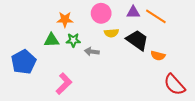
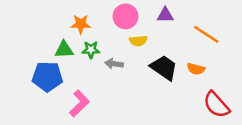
orange line: (156, 16) -> (206, 34), moved
black trapezoid: (137, 40) -> (164, 68), moved
blue pentagon: (24, 62) -> (47, 77), moved, turned 30

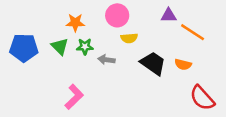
purple triangle: (165, 15) -> (169, 15), moved
green triangle: (64, 50) -> (60, 47), turned 48
blue pentagon: (47, 77) -> (24, 48), moved

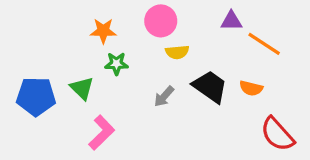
green triangle: (60, 47) -> (82, 88), moved
blue pentagon: (24, 48) -> (36, 96), moved
gray arrow: (106, 60) -> (164, 96), moved, turned -56

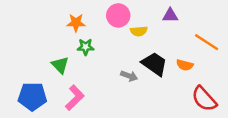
orange line: (264, 44) -> (207, 42), moved
yellow semicircle: (177, 52) -> (139, 31), moved
blue pentagon: (36, 96) -> (32, 96), moved
gray arrow: (164, 96) -> (129, 76), moved, turned -112

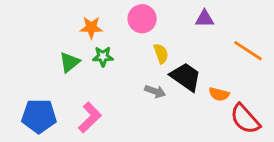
yellow semicircle: (139, 31) -> (161, 54), moved, turned -105
green triangle: (60, 65) -> (69, 62), moved, turned 36
orange semicircle: (185, 65) -> (219, 94), moved

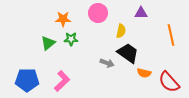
orange line: (248, 51) -> (171, 35), turned 45
yellow semicircle: (161, 54) -> (121, 31), moved, turned 32
orange semicircle: (219, 94) -> (144, 73), moved

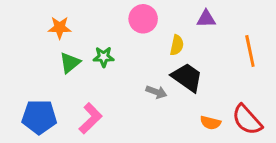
orange star: (63, 19) -> (60, 28), moved
orange semicircle: (144, 73) -> (210, 123), moved

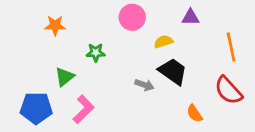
yellow semicircle: (177, 45) -> (163, 42), turned -120
green triangle: (70, 63) -> (65, 77), moved
red semicircle: (247, 120) -> (228, 90), moved
orange semicircle: (210, 123) -> (195, 113), turned 42

